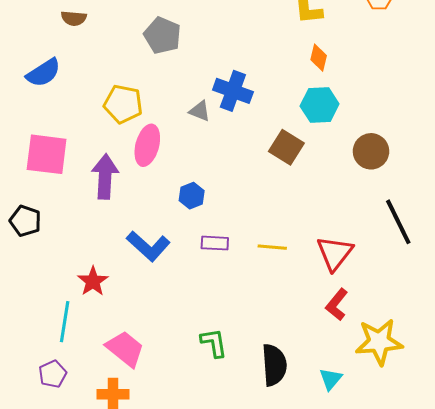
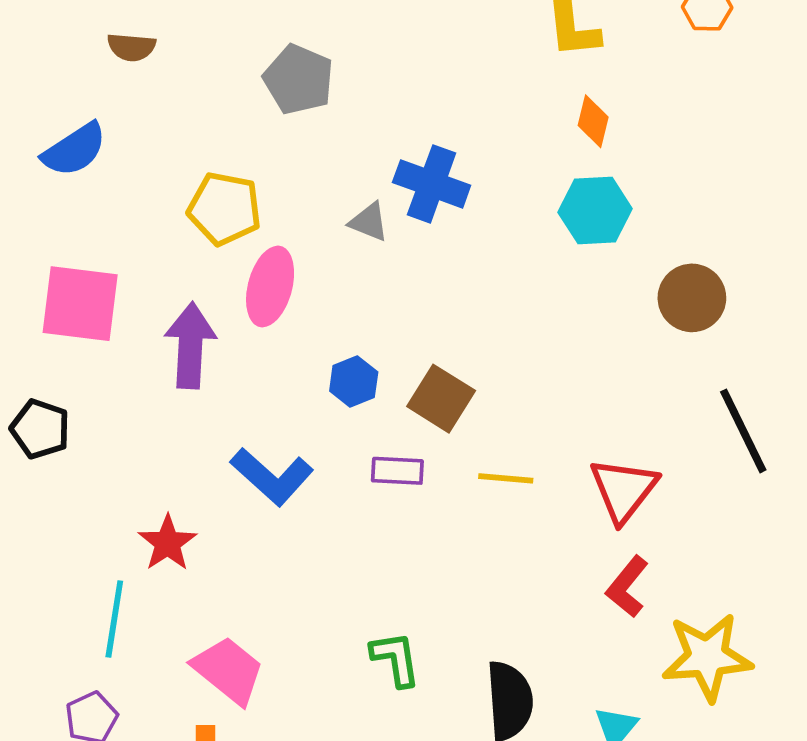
brown square: (286, 147) -> (441, 399), moved

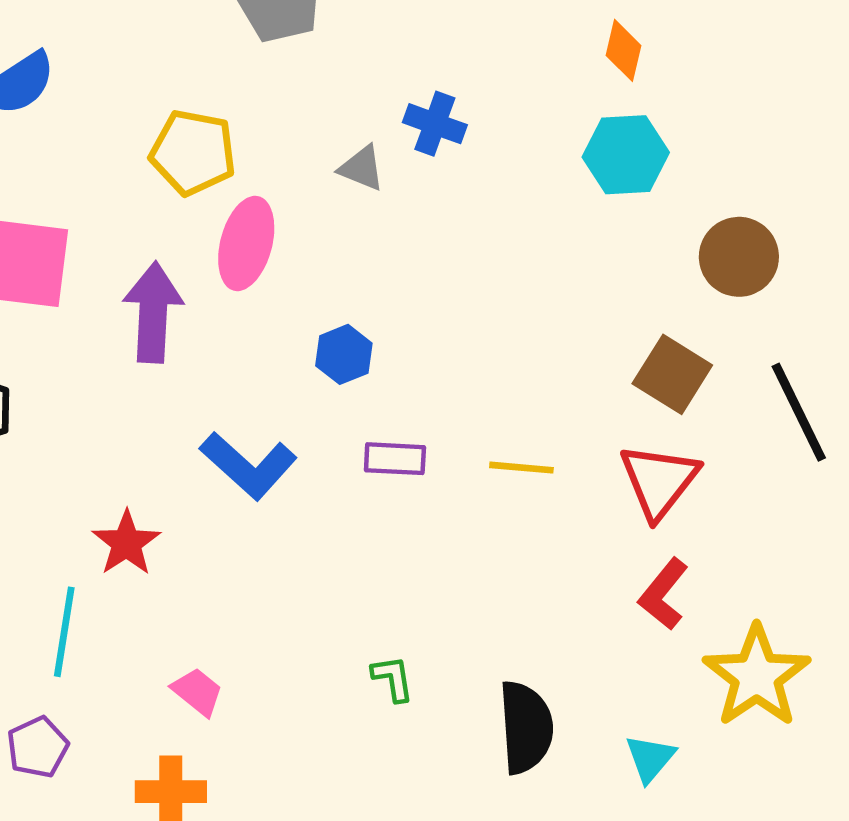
blue cross: (432, 184) -> (435, 124), size x0.7
brown square: (441, 399) -> (672, 374), moved
yellow star: (707, 657) -> (757, 676), turned -30
green L-shape: (396, 659) -> (393, 678), size x0.7
pink trapezoid: (228, 670) -> (197, 692), size x0.6

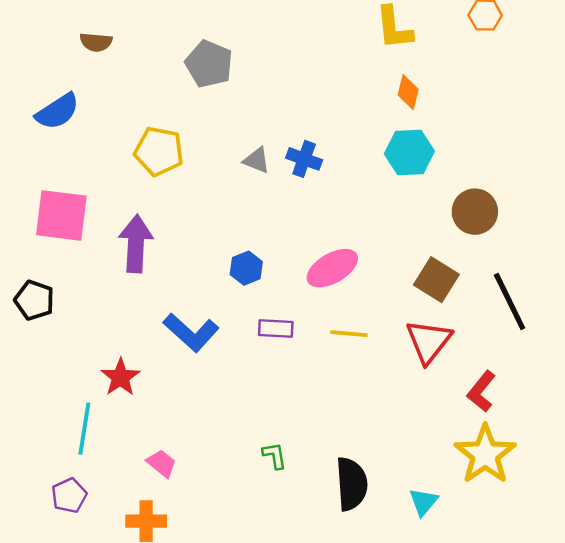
blue cross: (435, 124) -> (304, 159), moved
pink ellipse: (246, 243) -> (332, 268), moved, turned 45
red L-shape: (663, 594) -> (481, 391), moved

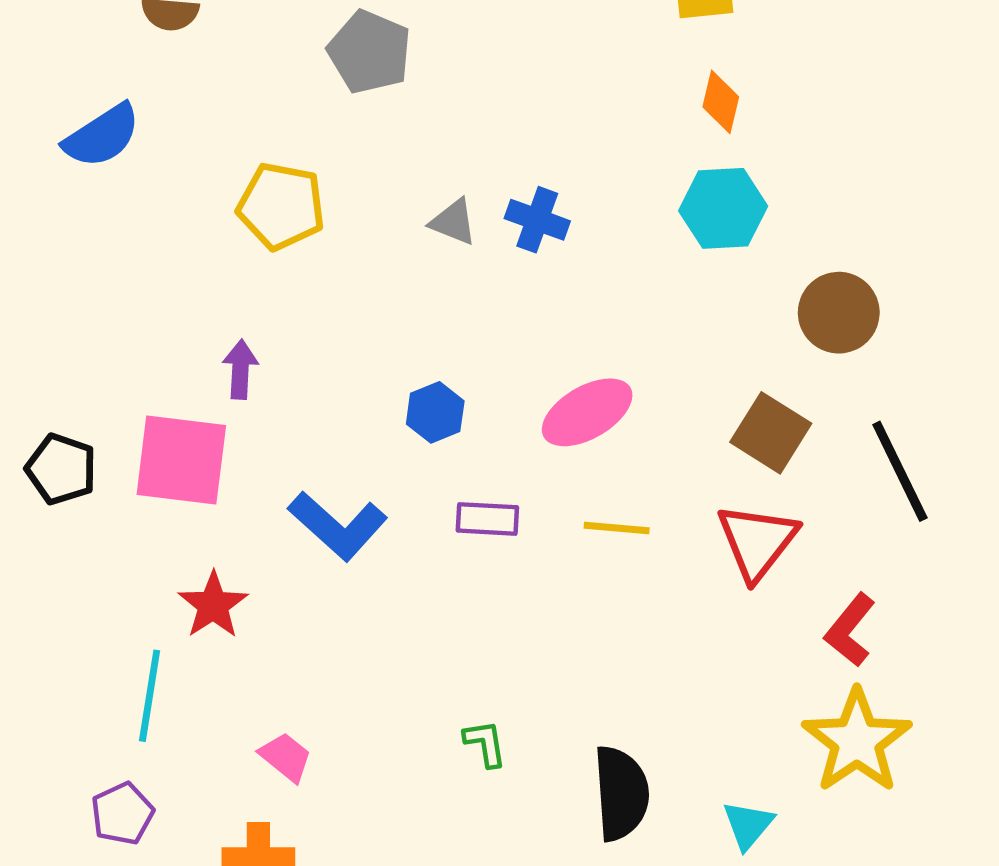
pink square: (61, 215) -> (181, 460), moved
purple arrow: (136, 244) -> (240, 369), size x0.6

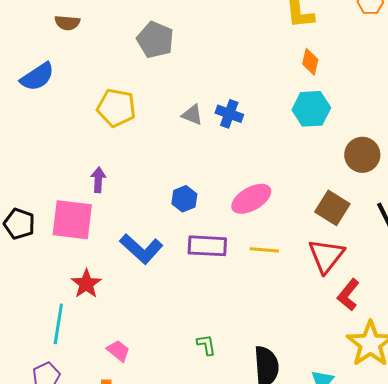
purple rectangle: (487, 519) -> (207, 246), size x1.4
red L-shape: (850, 630) -> (348, 295), moved

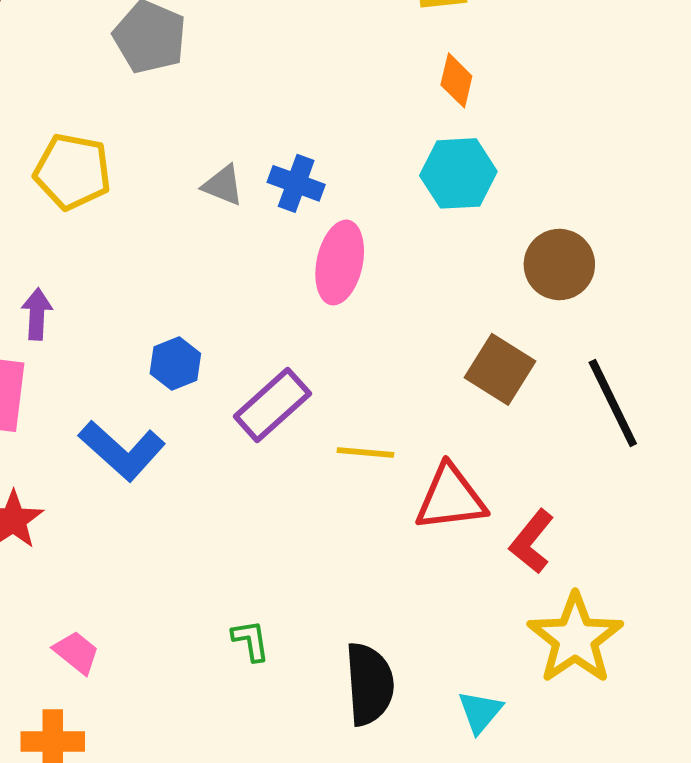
blue hexagon: (184, 199) -> (175, 363), moved
pink ellipse: (251, 199) -> (340, 263), moved, turned -48
purple rectangle: (207, 246) -> (272, 405), moved, turned -45
red triangle: (326, 256) -> (451, 498), moved, turned 45

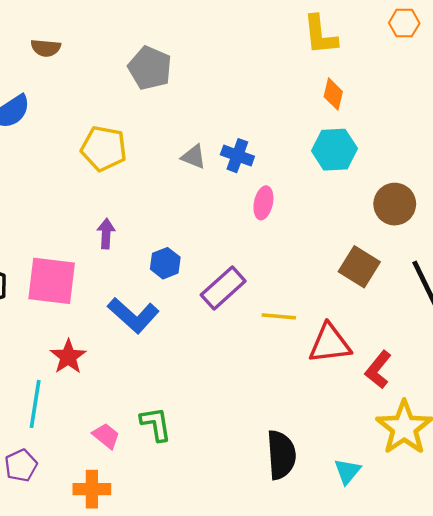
pink ellipse: (340, 263) -> (263, 203), size x0.7
purple arrow: (37, 314) -> (106, 234), moved
green L-shape: (251, 641) -> (156, 424), moved, size x1.4

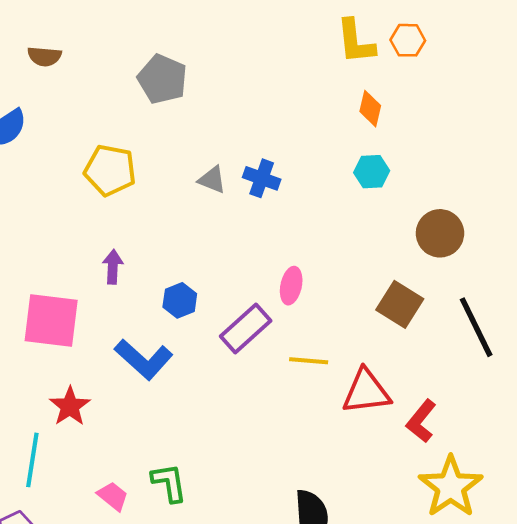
orange hexagon: (404, 23) -> (408, 40), moved
cyan hexagon: (334, 150) -> (372, 172), size x0.7
pink ellipse: (263, 203) -> (291, 286), moved

